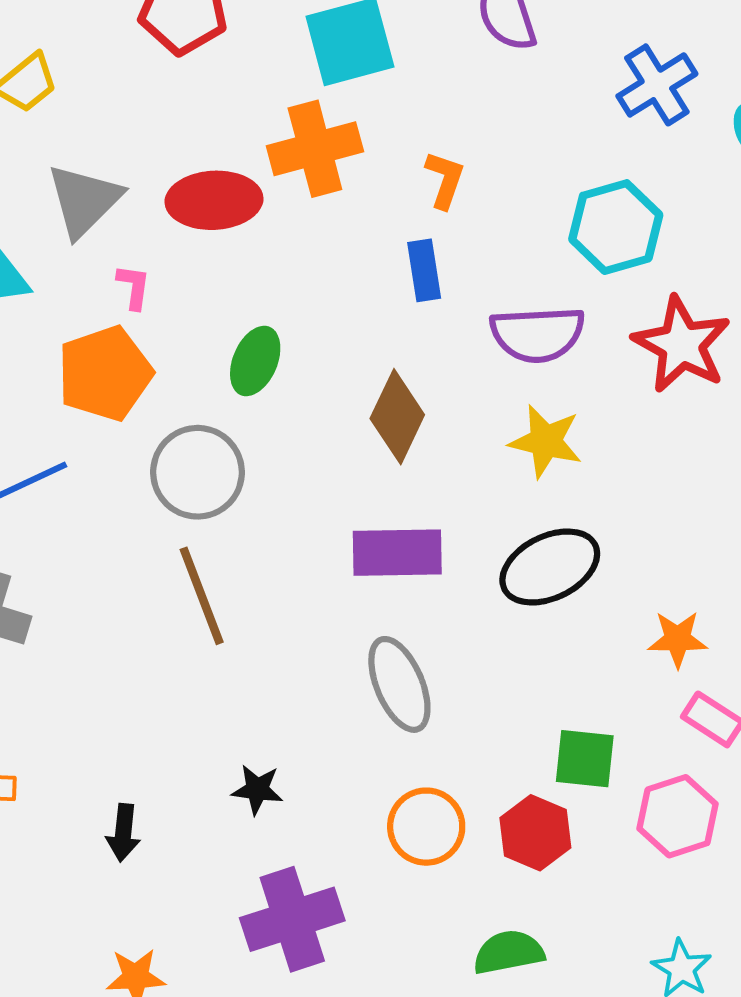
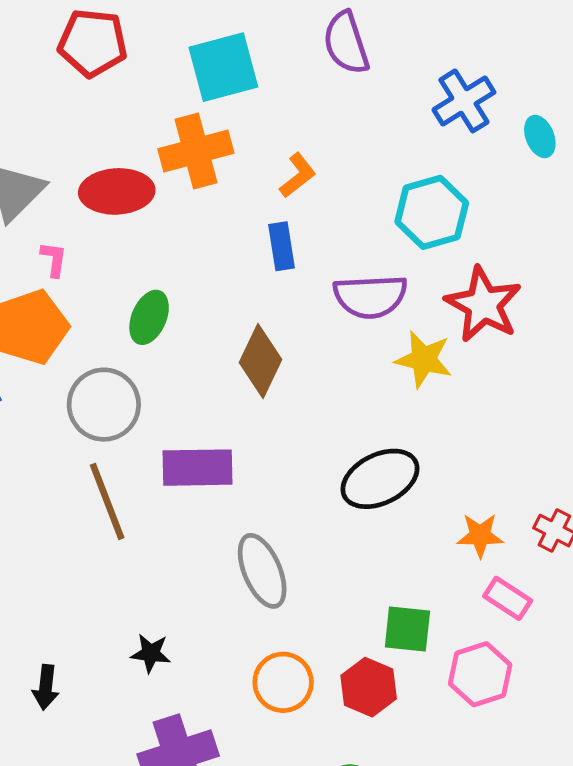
orange L-shape: (445, 180) -> (298, 175), turned 33
yellow star: (546, 441) -> (424, 359), moved
purple rectangle: (397, 553) -> (198, 468), moved

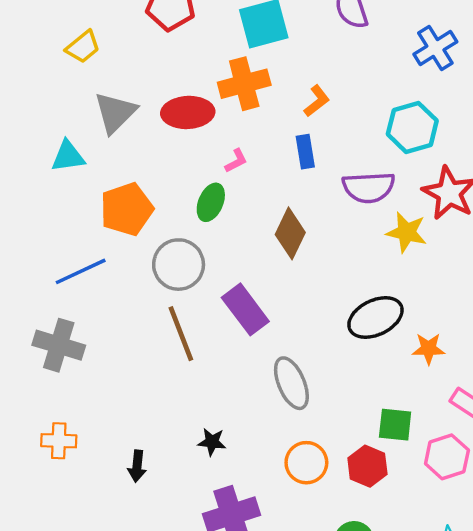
pink L-shape: (54, 259) -> (236, 161), moved, turned 55
purple rectangle: (198, 468) -> (245, 309), turned 54
orange star: (480, 535) -> (428, 349), moved

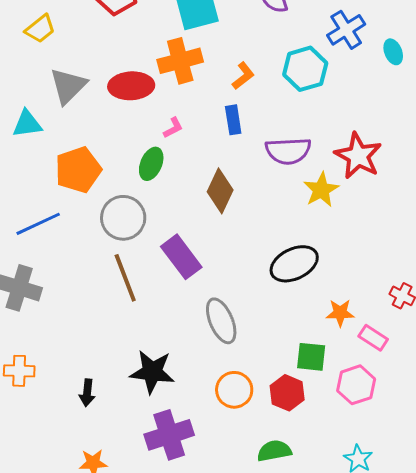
cyan hexagon: (412, 127) -> (305, 69), moved
yellow star: (407, 232) -> (321, 190), turned 30
orange star: (428, 349) -> (340, 313), moved
black star: (212, 442) -> (152, 372), size x1.8

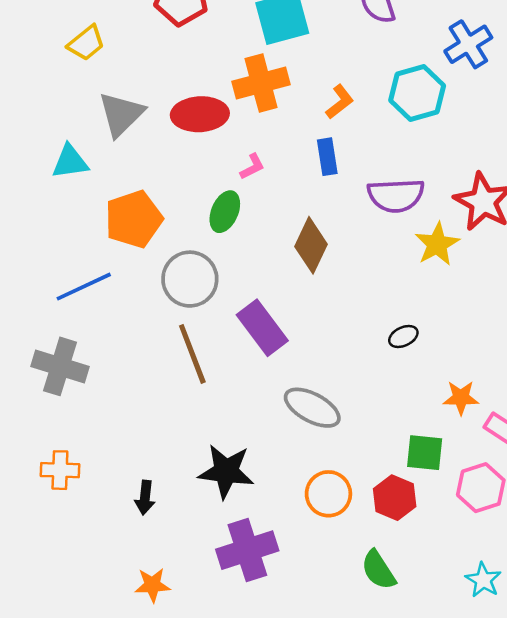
black ellipse: (294, 264) -> (403, 336), size x0.5
gray ellipse: (221, 321) -> (312, 408), turned -39
green semicircle: (274, 451) -> (378, 570), turned -112

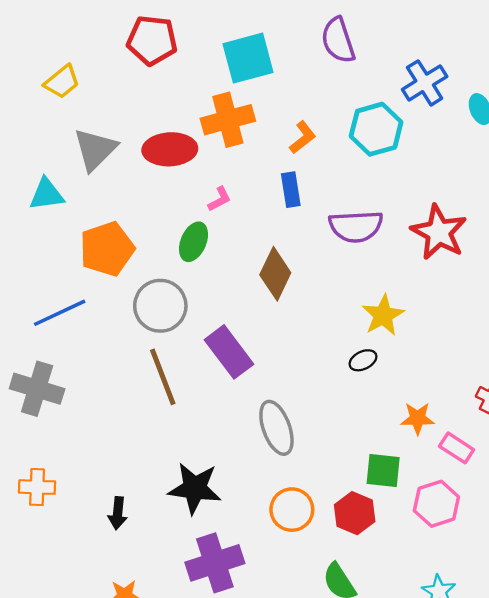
yellow star: (437, 244) -> (383, 315), moved
gray ellipse: (312, 408) -> (276, 428), turned 42

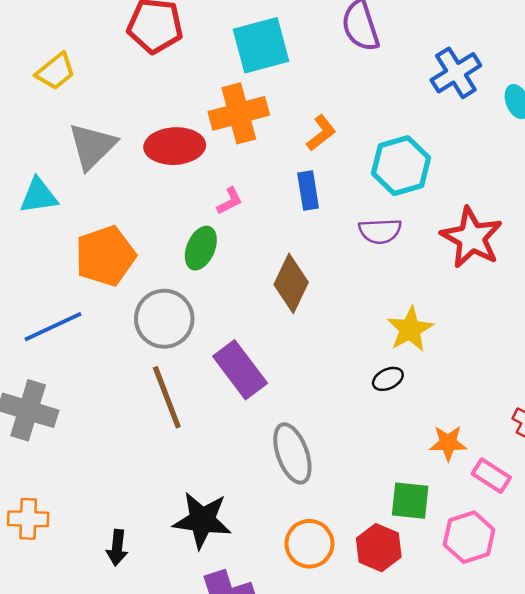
cyan hexagon: (376, 129) -> (401, 166), moved
purple semicircle: (356, 226) -> (380, 231), size x0.7

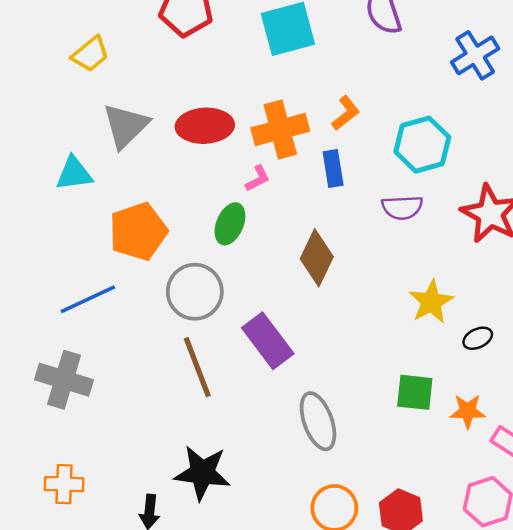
orange cross: (239, 113) -> (280, 130), moved
black ellipse: (388, 379) -> (478, 338), moved
green square: (410, 501) -> (415, 392), moved
black star: (202, 520) -> (202, 473), moved

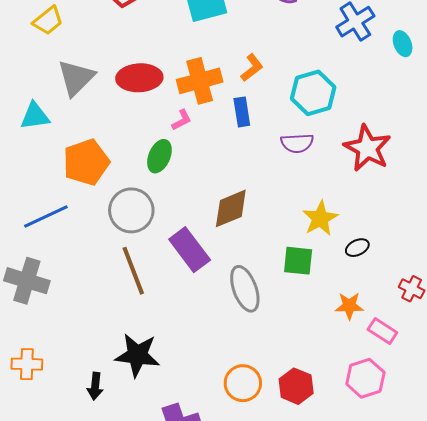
brown diamond: (317, 258) -> (231, 208), moved, turned 42
green square: (415, 392) -> (298, 261), moved
gray ellipse: (318, 421) -> (245, 289), moved

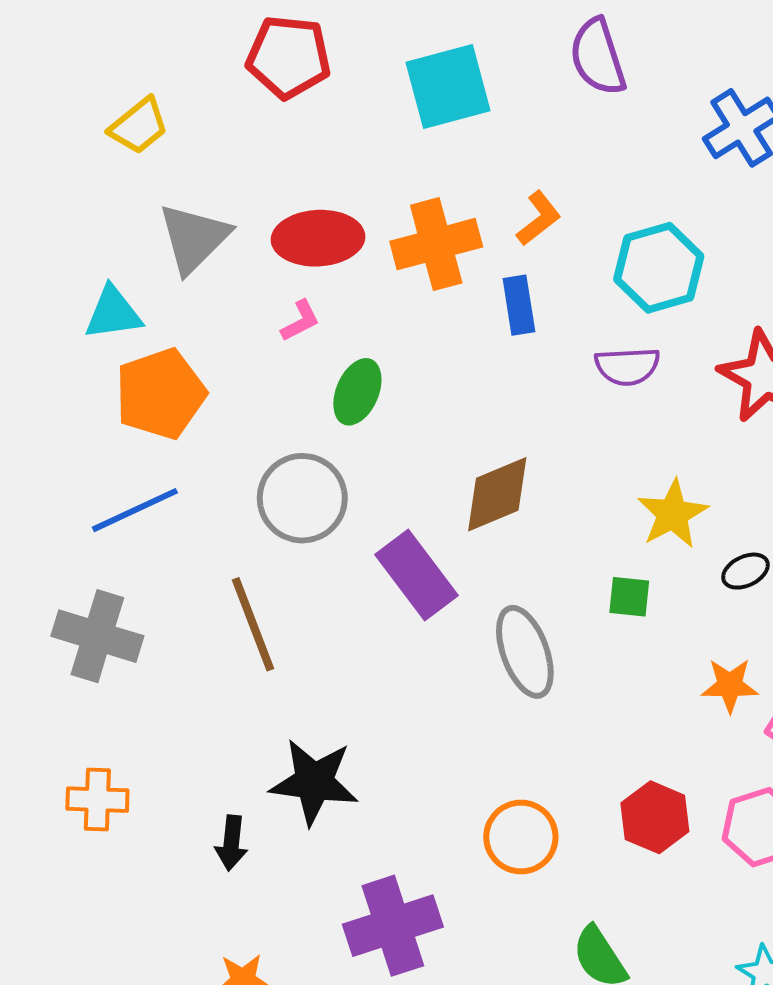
pink L-shape: (182, 120) -> (300, 321), moved
orange pentagon: (86, 162) -> (160, 394), moved
green square: (298, 261) -> (629, 597), size x0.7
brown line: (133, 271) -> (253, 624), moved
red hexagon: (296, 386) -> (655, 817), moved

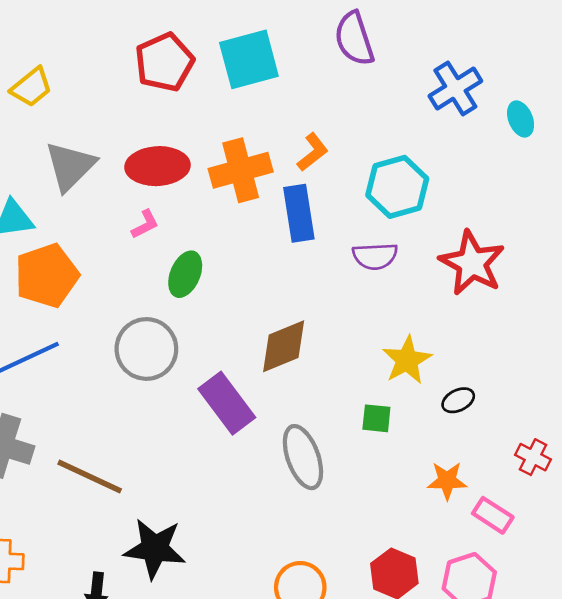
red pentagon: (288, 57) -> (164, 62), moved, turned -30
blue rectangle: (519, 305) -> (299, 213), size x1.4
brown line: (253, 624) -> (90, 476), moved, turned -44

